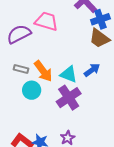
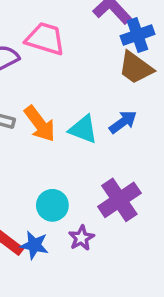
cyan circle: (32, 90) -> (52, 205), moved
purple cross: (69, 98) -> (119, 200), moved

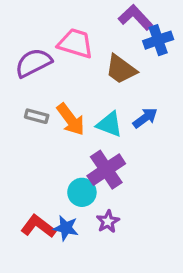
brown trapezoid: (136, 68) -> (121, 69), moved
purple cross: (119, 200) -> (106, 170), moved

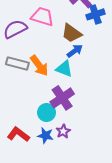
gray rectangle: (37, 116) -> (17, 63), size x1.5
blue arrow: (145, 118) -> (75, 51), moved
blue star: (66, 228) -> (45, 135), moved

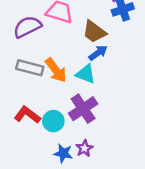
cyan circle: (47, 112) -> (53, 121), moved
red L-shape: (18, 134) -> (27, 115), moved

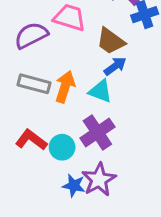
orange arrow: (56, 70) -> (65, 87), turned -125
purple star: (84, 148) -> (99, 180), size x1.6

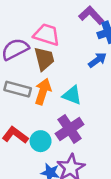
brown trapezoid: (111, 41) -> (44, 59), moved, turned -140
blue arrow: (115, 66) -> (97, 60), moved

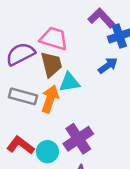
cyan triangle: (72, 95) -> (69, 82), moved, turned -30

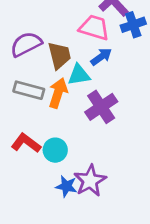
pink trapezoid: (54, 39) -> (94, 28), moved
blue arrow: (108, 66) -> (101, 57), moved
purple cross: (78, 139) -> (101, 107), moved

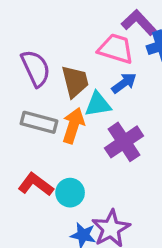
purple semicircle: (26, 44) -> (36, 68), turned 92

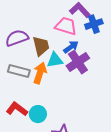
purple semicircle: (36, 68) -> (17, 38), turned -85
purple cross: (124, 142) -> (78, 62), moved

